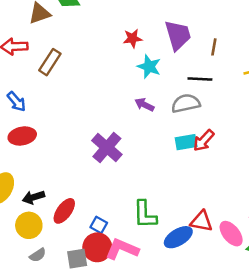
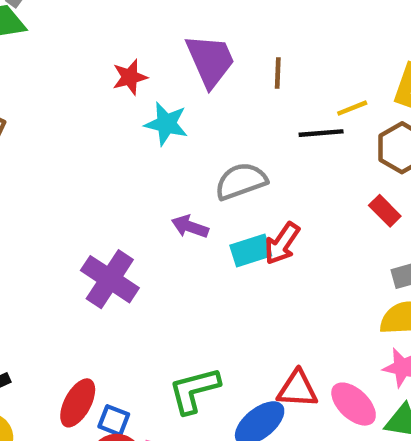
black line: (200, 79) -> (321, 133), moved
purple arrow: (144, 105) -> (190, 227), moved
red ellipse: (64, 211) -> (78, 403), moved
green L-shape: (145, 214) -> (194, 390), turned 84

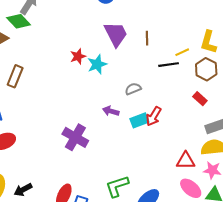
red star: (130, 77) -> (78, 56), moved
cyan star: (166, 124) -> (97, 64), turned -30
gray semicircle: (241, 181) -> (133, 89), size x0.7
red triangle: (297, 389) -> (186, 161), moved

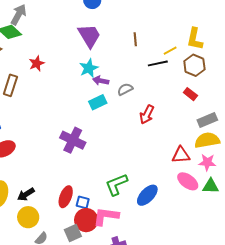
purple trapezoid: (116, 34) -> (89, 36), moved
red star: (78, 56) -> (37, 63), moved
purple arrow: (111, 111) -> (101, 81), moved
cyan rectangle: (139, 120) -> (98, 102), moved

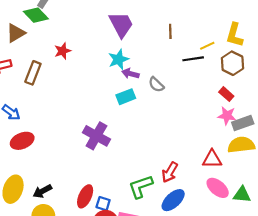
gray semicircle: (125, 89) -> (156, 85), turned -112
red arrow: (147, 114) -> (170, 172), moved
pink star: (207, 162) -> (227, 116), moved

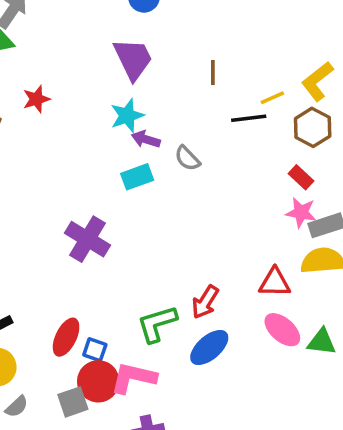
yellow L-shape: (235, 35) -> (317, 81), turned 35

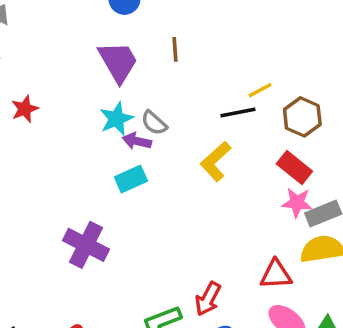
brown line: (213, 73) -> (175, 49), moved
yellow L-shape: (317, 81) -> (216, 161), moved
gray semicircle: (187, 158) -> (154, 123), moved
red rectangle: (301, 177) -> (294, 168), size x1.4

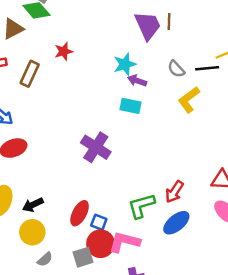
purple trapezoid: (118, 62) -> (148, 26), moved
gray semicircle: (154, 123) -> (176, 69), moved
cyan rectangle: (131, 179) -> (131, 106), turned 30

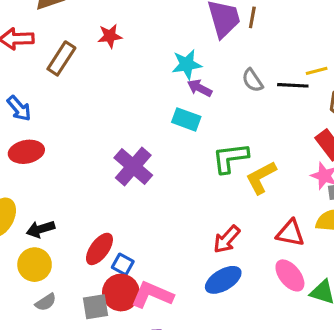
yellow L-shape: (189, 100) -> (261, 177), moved
green L-shape: (141, 206) -> (230, 158), moved

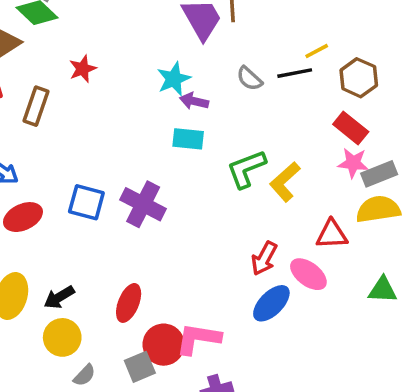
blue square: (123, 264) -> (86, 202), moved, size x1.5
pink ellipse: (290, 275) -> (308, 274), moved

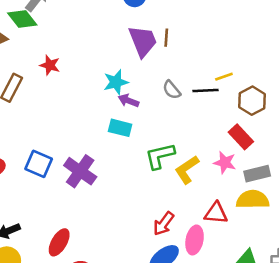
red star: (83, 69) -> (50, 65), turned 30
pink star: (353, 163) -> (225, 163), moved
pink ellipse: (308, 274) -> (195, 240), turned 56

